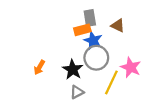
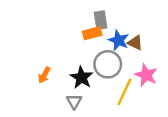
brown triangle: (118, 25) -> (135, 43), moved
blue star: (93, 41) -> (118, 40), moved
gray triangle: (77, 92) -> (74, 101), moved, turned -32

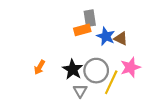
gray circle: (108, 64) -> (96, 71), moved
pink star: (146, 75) -> (130, 67), turned 30
gray triangle: (74, 101) -> (80, 91), moved

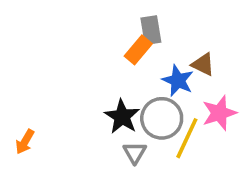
orange rectangle: (82, 30) -> (138, 50), turned -35
blue star: (106, 36) -> (178, 81), moved
orange arrow: (40, 67) -> (25, 142), moved

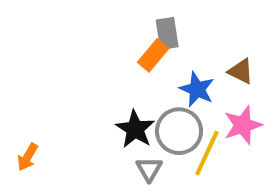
brown triangle: (203, 64) -> (241, 71), moved

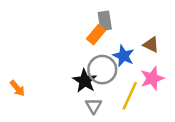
gray circle: (179, 131) -> (102, 70), moved
orange arrow: (28, 157) -> (17, 88), moved, turned -70

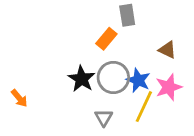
gray rectangle: (105, 21) -> (127, 15), moved
blue star: (123, 56) -> (138, 80), moved
black star: (85, 81) -> (82, 79), moved

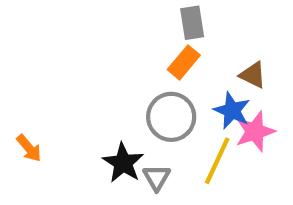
orange rectangle: (106, 39) -> (184, 62), moved
black star: (82, 79) -> (123, 163), moved
blue star: (138, 80) -> (232, 111), moved

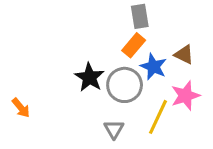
blue star: (232, 111) -> (153, 67), moved
black star: (123, 163) -> (89, 77), moved

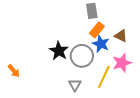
orange rectangle: (134, 45) -> (97, 30), moved

